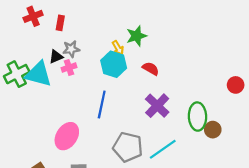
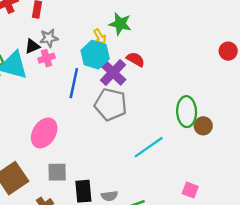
green star: (137, 36) -> (120, 24), turned 30
red circle: (236, 85) -> (228, 51), moved
blue line: (102, 105) -> (74, 83), moved
purple cross: (157, 106) -> (113, 72), moved
gray pentagon: (128, 147) -> (111, 104), moved

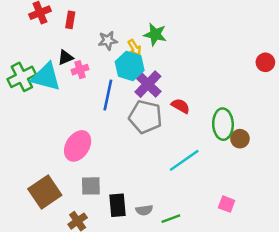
gray star: (49, 38) -> (108, 41), moved
red semicircle: (136, 59) -> (181, 106), moved

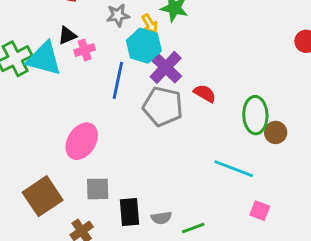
cyan line: (184, 160) -> (234, 169), moved, turned 56

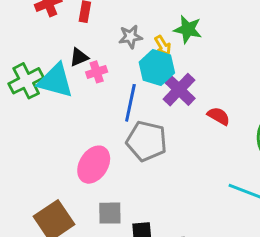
gray pentagon: (163, 106) -> (147, 141), moved

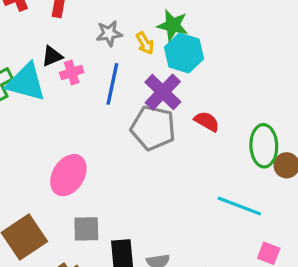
cyan hexagon: (157, 68) -> (184, 53), moved
blue line: (130, 103) -> (112, 84), moved
gray pentagon: (147, 141) -> (153, 128), moved

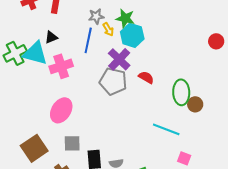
gray star: (109, 33) -> (96, 16), moved
pink cross: (72, 73) -> (61, 66), moved, size x1.6
blue line: (112, 84) -> (88, 40), moved

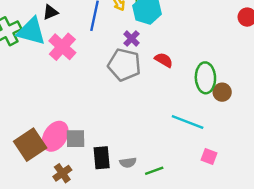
purple cross: (119, 59) -> (132, 38), size x0.6
pink cross: (61, 66) -> (62, 47), turned -30
pink ellipse: (61, 110) -> (55, 136), moved

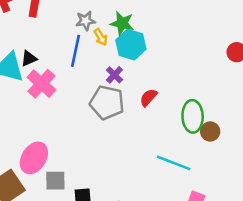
black triangle: (50, 12) -> (29, 58), moved
red semicircle: (164, 60) -> (148, 97), turned -78
pink ellipse: (55, 136) -> (34, 158), moved

